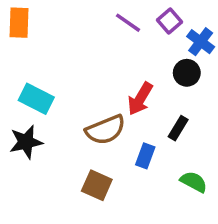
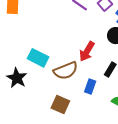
cyan rectangle: (36, 99) -> (38, 58), moved
black star: (26, 142) -> (17, 78), turned -30

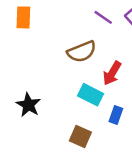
cyan rectangle: (38, 58) -> (91, 95), moved
brown semicircle: (66, 71) -> (82, 52), moved

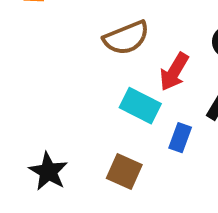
black star: (28, 105) -> (48, 172), moved

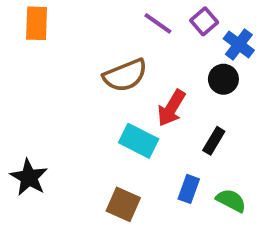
blue rectangle: (180, 138) -> (189, 189), moved
black star: (48, 172) -> (29, 177), moved

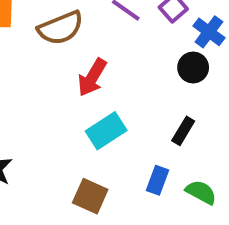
brown semicircle: (125, 75) -> (61, 28), moved
red arrow: (171, 108) -> (92, 77), moved
cyan rectangle: (139, 141) -> (106, 131), turned -60

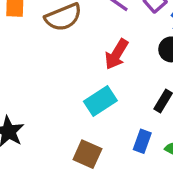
red arrow: (92, 77) -> (116, 54), moved

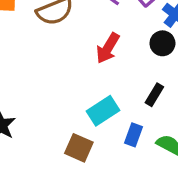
cyan rectangle: (100, 101) -> (103, 111), moved

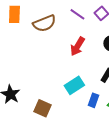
brown square: (79, 148) -> (42, 108), moved

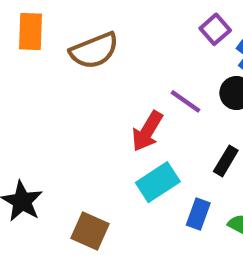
purple line: (77, 14) -> (185, 101), moved
red arrow: (77, 46) -> (147, 131), moved

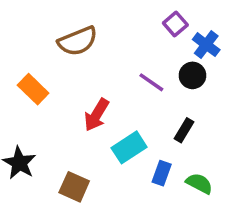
orange rectangle: (30, 31) -> (33, 89), moved, turned -48
red arrow: (147, 131) -> (96, 115), moved

